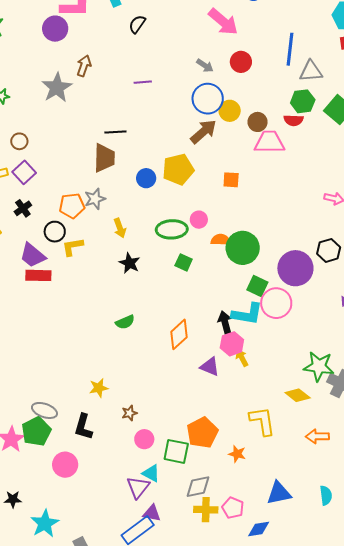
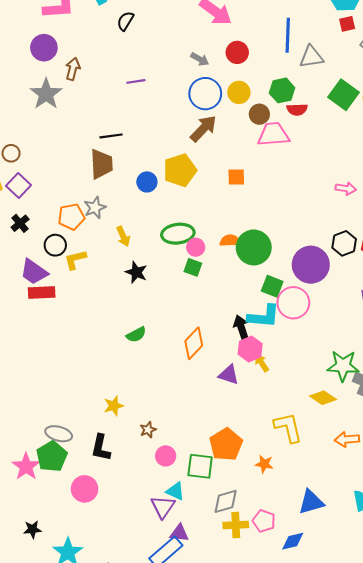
purple circle: (55, 29) -> (44, 48), moved
green hexagon: (303, 101) -> (282, 90), moved
yellow circle: (230, 111) -> (239, 92), moved
pink circle: (199, 220) -> (196, 247), moved

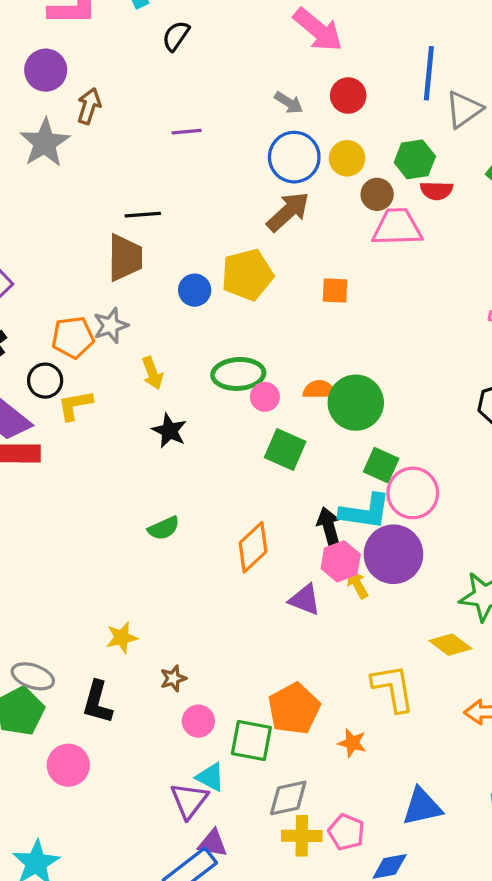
gray triangle: (311, 57) -> (464, 109), turned -30
purple circle: (311, 265) -> (393, 554), moved
green square: (193, 267) -> (285, 450), moved, size x1.4

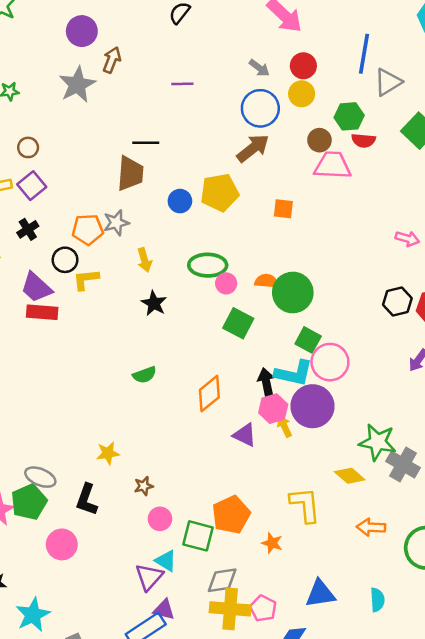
yellow circle: (347, 158) -> (302, 94), moved
yellow cross: (302, 836) -> (230, 609), size x1.4

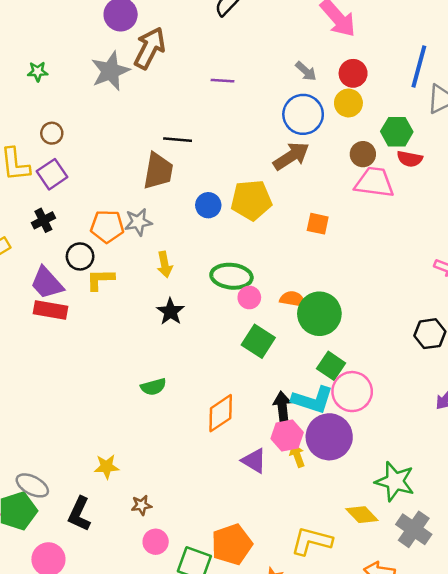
brown arrow: (112, 60) -> (150, 48), size x1.5
gray cross: (403, 464) -> (414, 529), moved
yellow L-shape: (305, 505) -> (312, 541), turned -75

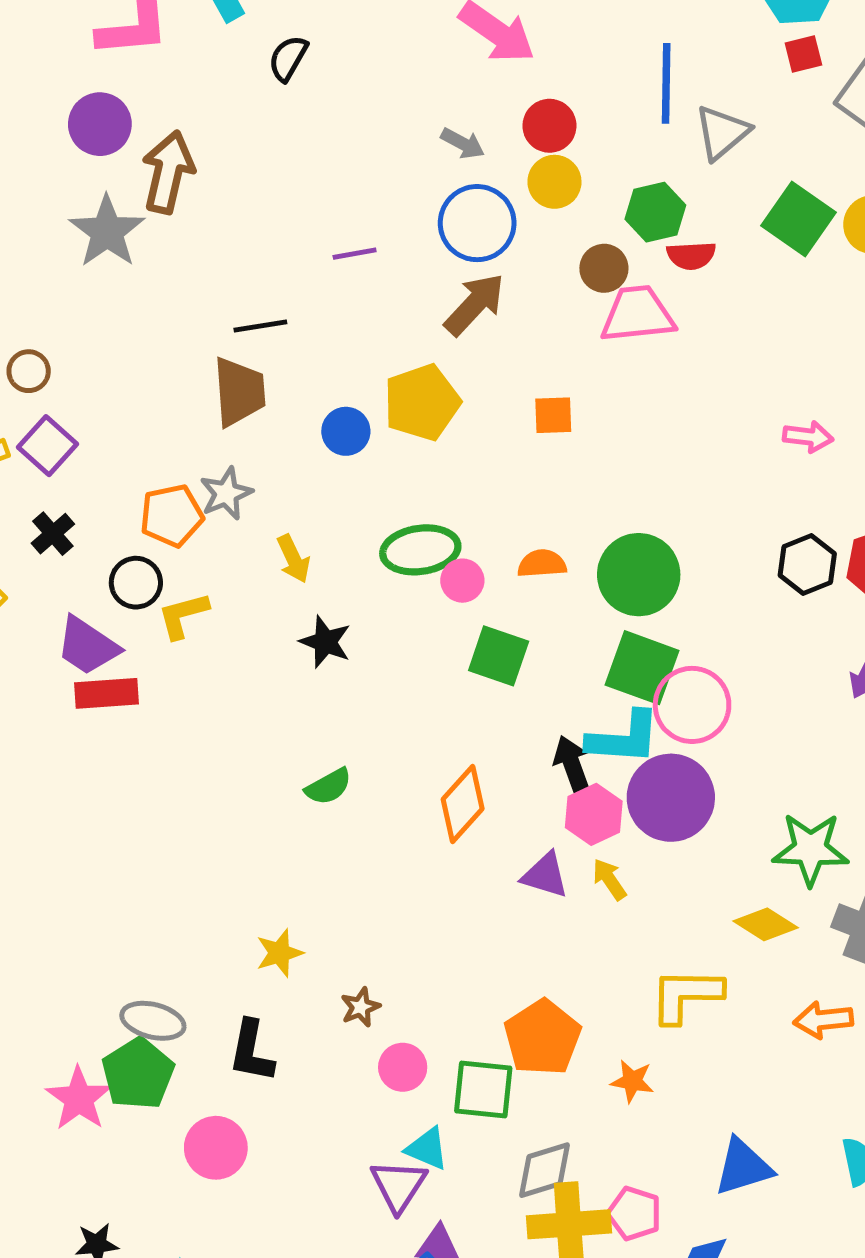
purple line: (222, 81) -> (355, 254), moved
green circle: (319, 314) -> (639, 575), moved
green square: (331, 366) -> (642, 668), size x1.4
yellow arrow: (297, 456) -> (609, 879), moved

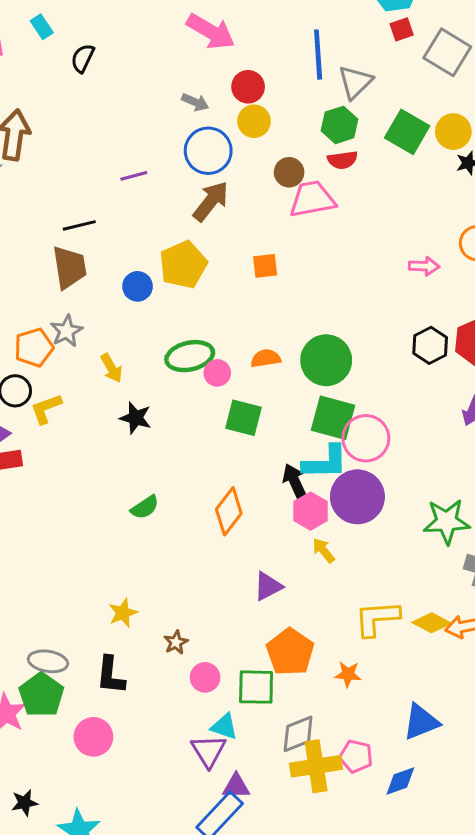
green hexagon: (655, 212) -> (340, 125), moved
purple triangle: (545, 875) -> (268, 586), moved, turned -40
yellow diamond: (766, 924) -> (432, 623), moved

